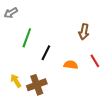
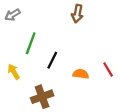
brown arrow: (84, 32) -> (77, 14), moved
yellow arrow: (16, 81) -> (14, 72), moved

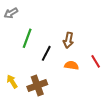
brown arrow: (77, 14) -> (68, 40), moved
yellow arrow: (14, 72) -> (12, 82), moved

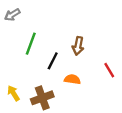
orange semicircle: (71, 65) -> (72, 79), moved

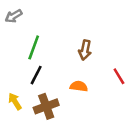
black line: (53, 61) -> (36, 75), moved

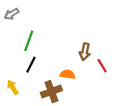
brown arrow: (85, 50) -> (85, 52), moved
brown cross: (46, 106) -> (51, 92), moved

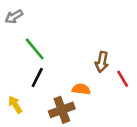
green line: (29, 41) -> (35, 49), turned -60

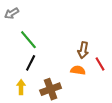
orange semicircle: (81, 89) -> (78, 70), moved
yellow arrow: (15, 105) -> (21, 87), moved, turned 32

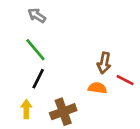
gray arrow: (12, 13) -> (37, 15), moved, turned 64
red line: (100, 64) -> (125, 80), turned -32

